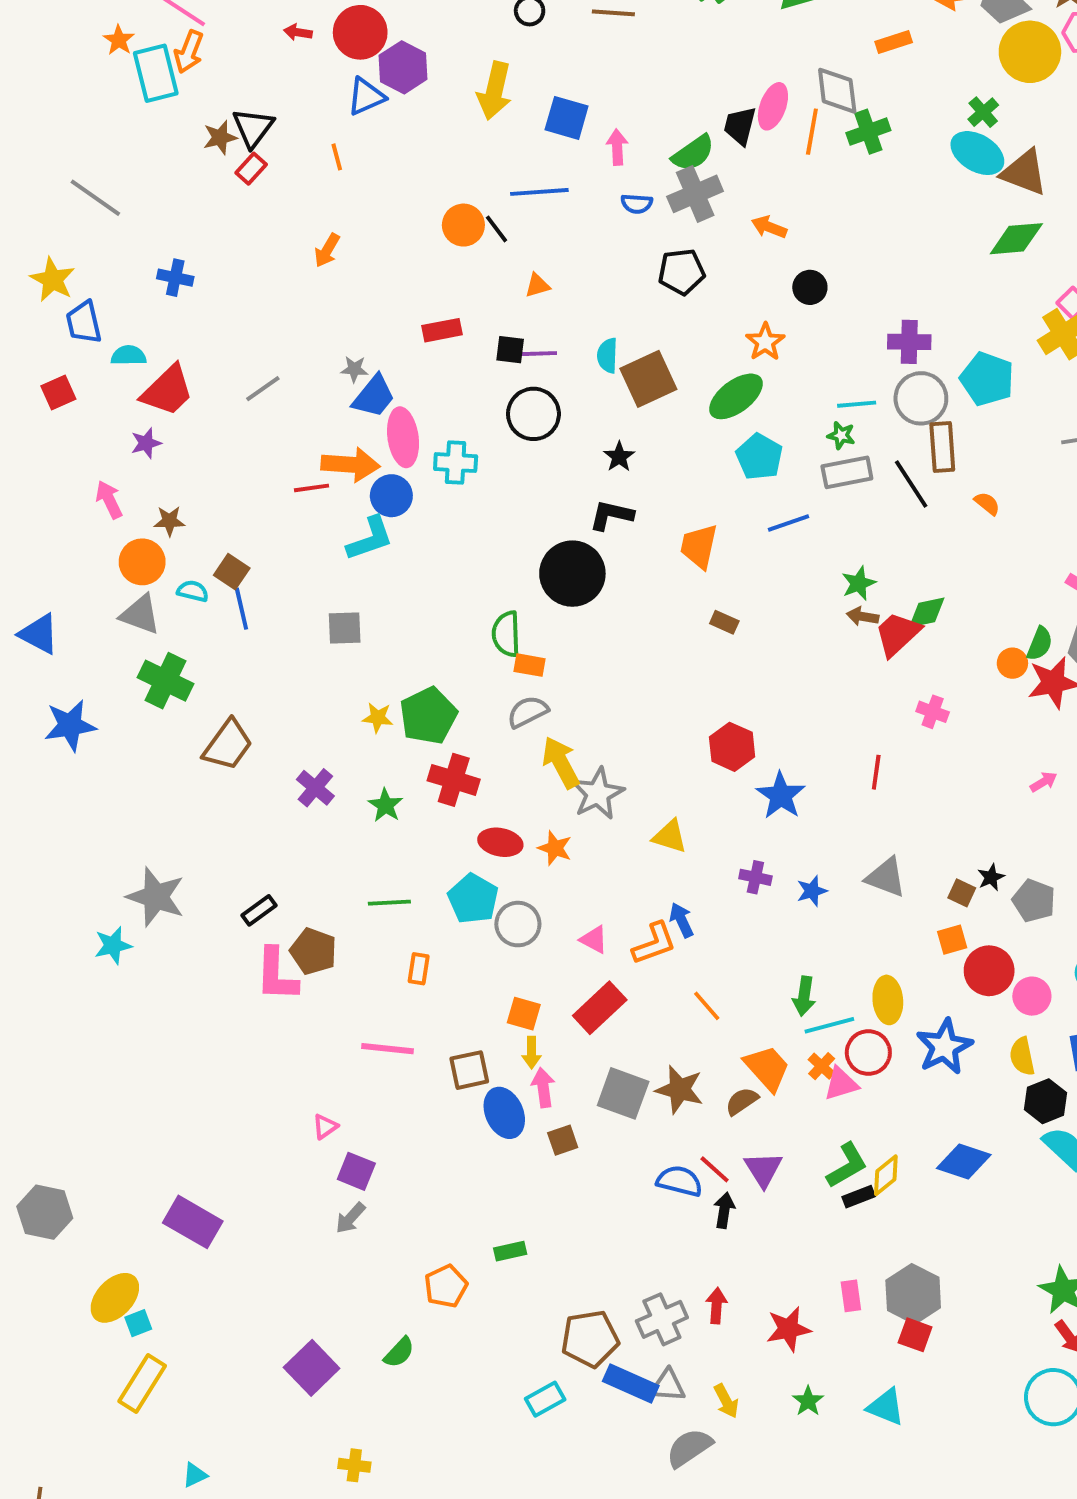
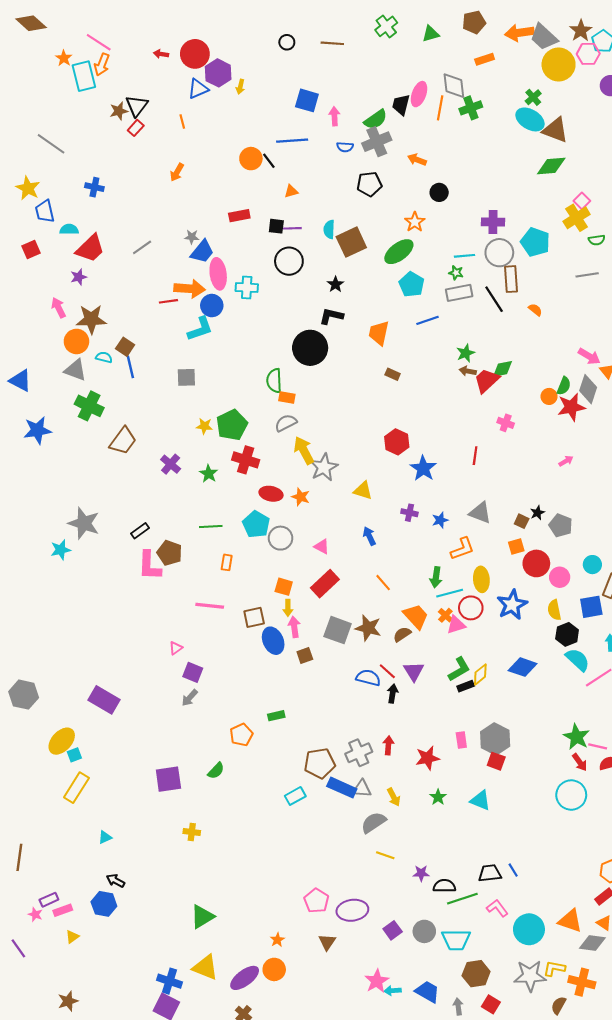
yellow arrow: (495, 91) -> (240, 87), moved, size x0.5
brown star: (169, 521) -> (91, 319), size x1.8
orange L-shape: (654, 943) -> (462, 549), moved
purple square: (312, 1368) -> (168, 779), turned 36

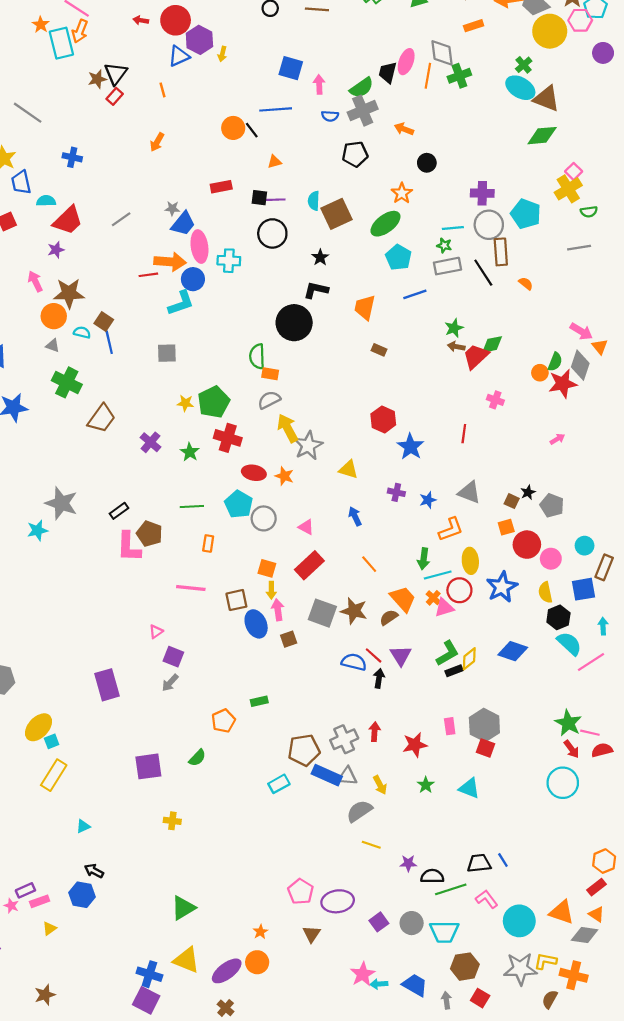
gray triangle: (75, 370) -> (53, 345), size x0.6
purple rectangle: (104, 700) -> (107, 685), moved, turned 44

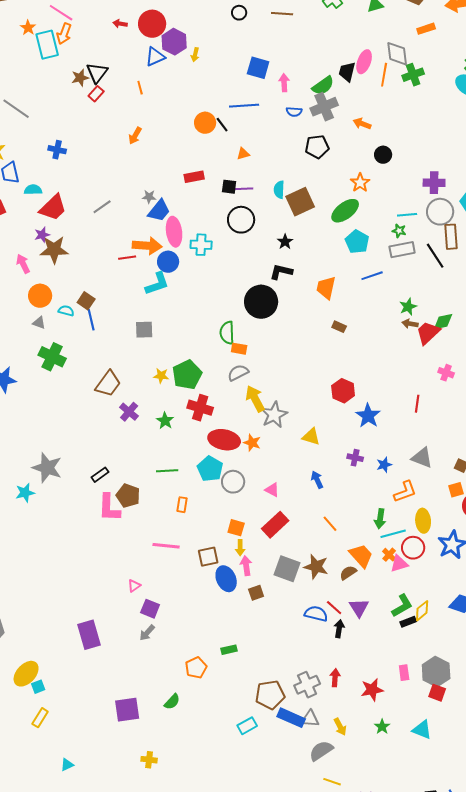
brown star: (69, 293) -> (54, 250), moved
brown trapezoid: (102, 418) -> (108, 384), moved
red ellipse: (254, 473) -> (224, 440), size x1.4
yellow rectangle: (54, 775) -> (40, 718), size x0.7

